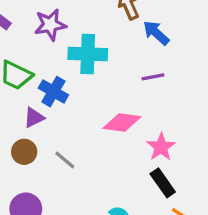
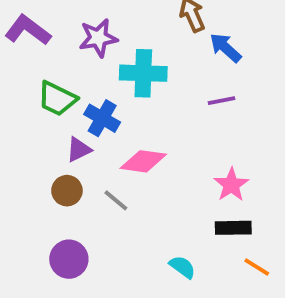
pink diamond: (122, 122) -> (143, 161), moved
black rectangle: (163, 183) -> (233, 228), turned -56

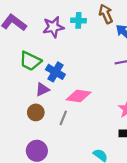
cyan cross: (143, 73) -> (78, 20), moved, size x0.6
gray line: (116, 200) -> (63, 118), turned 72

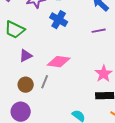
blue cross: (55, 72) -> (59, 20), moved
brown circle: (36, 112) -> (26, 85), moved

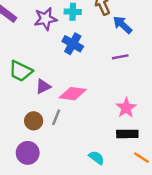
green trapezoid: (15, 30) -> (21, 71), moved
purple triangle: (26, 56) -> (43, 86), moved

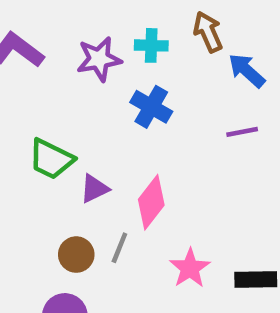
pink diamond: (73, 94) -> (151, 202), turned -60
pink star: (126, 108) -> (190, 268), moved

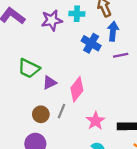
blue arrow: (247, 70) -> (113, 31), moved, turned 54
blue cross: (151, 107) -> (91, 43), moved

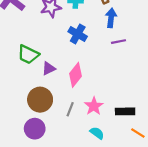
blue cross: (91, 43) -> (78, 34), moved
gray line: (62, 111) -> (70, 109), moved
brown circle: (41, 114) -> (40, 100), size x1.5

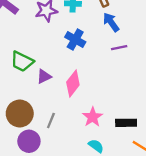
blue arrow: (111, 18) -> (111, 22), turned -42
brown circle: (40, 100) -> (20, 114), moved
gray line: (70, 109) -> (51, 120), moved

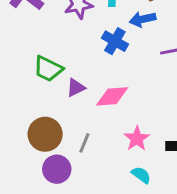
blue arrow: (111, 22) -> (143, 19), moved, turned -66
pink diamond: (73, 83) -> (112, 96), turned 48

